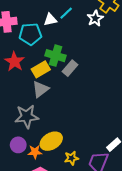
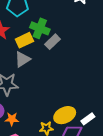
yellow ellipse: (51, 141) -> (65, 115), moved

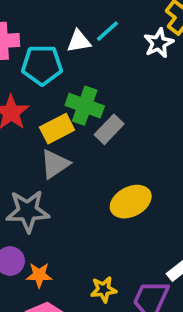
yellow ellipse: (65, 115) -> (131, 202), moved

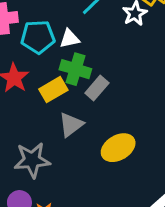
white triangle: (79, 41) -> (69, 39), moved
gray triangle: (55, 164) -> (71, 125), moved

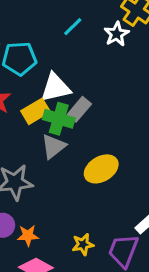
white triangle: (69, 39) -> (55, 88), moved, size x1.5
green cross: (75, 69) -> (59, 119), moved

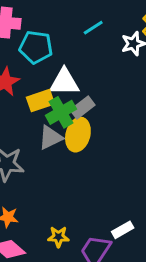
green cross: (59, 119) -> (61, 112), turned 32
yellow ellipse: (101, 169) -> (78, 135), moved, turned -56

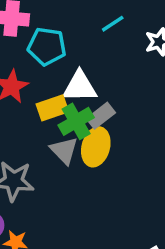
gray triangle: (50, 138) -> (64, 150), turned -48

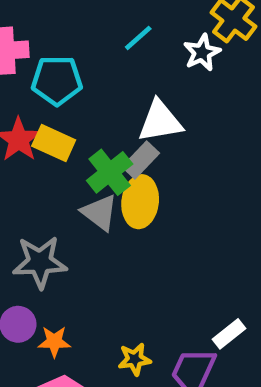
white triangle: (80, 87) -> (160, 121), moved
yellow rectangle: (52, 108) -> (54, 143), moved, turned 52

